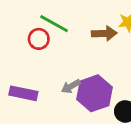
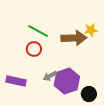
brown arrow: (104, 33) -> (74, 38), size x1.4
red circle: (39, 39) -> (34, 49), moved

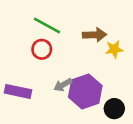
yellow star: (91, 30) -> (114, 49), moved
brown arrow: (74, 38) -> (95, 35), size x0.7

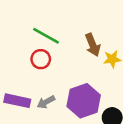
brown arrow: (95, 35) -> (93, 45), turned 70
gray arrow: (63, 85) -> (46, 102), moved

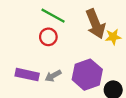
brown arrow: (93, 45) -> (95, 24), size x1.4

